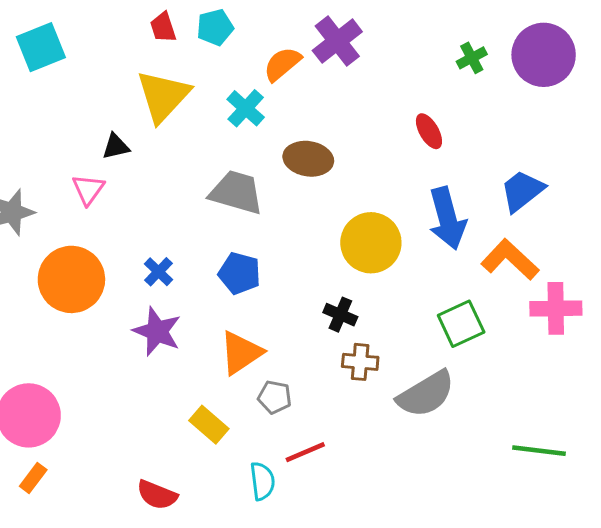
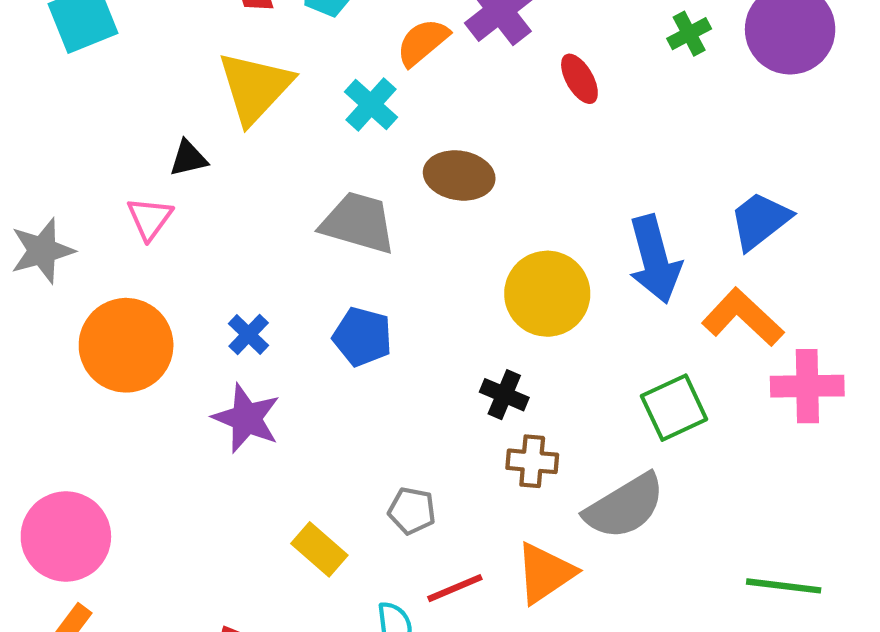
red ellipse: (429, 131) -> (579, 79), moved
orange triangle: (241, 353) -> (545, 573), moved

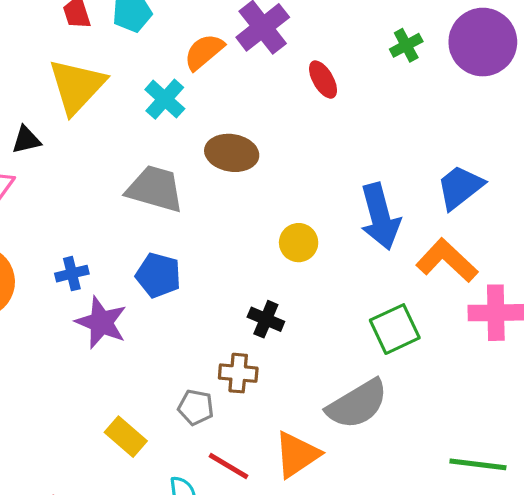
yellow circle: (547, 294) -> (299, 243), size x0.6
blue cross: (249, 335) -> (72, 274), turned 32
purple star: (246, 418) -> (101, 322), moved
brown cross: (532, 461) -> (238, 373), moved
red line: (455, 588) -> (228, 466), turned 54

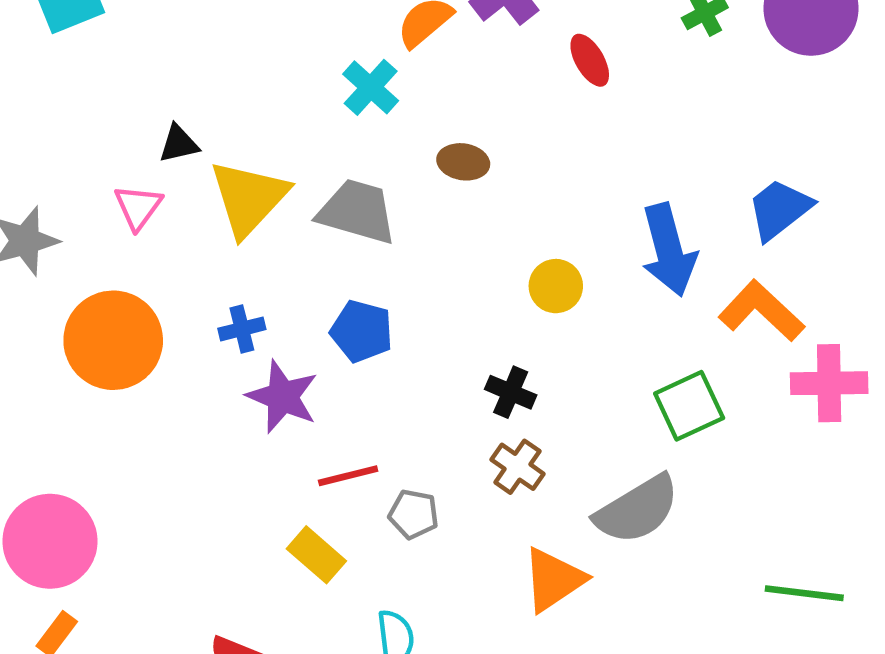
yellow triangle: (77, 86) -> (249, 198), moved
brown ellipse: (232, 153) -> (463, 162), size x0.7
brown cross: (238, 373) -> (517, 467), moved, turned 30
red line: (228, 466) -> (348, 476), moved, turned -45

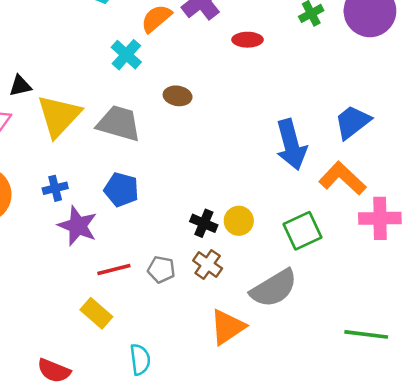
red ellipse: (590, 60) -> (248, 40), turned -60
yellow circle: (556, 286) -> (239, 221), moved
gray pentagon: (414, 514) -> (161, 270), moved

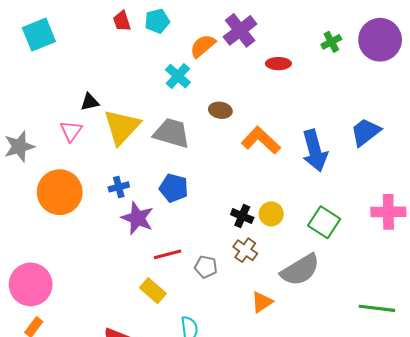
orange L-shape: (342, 178) -> (261, 140), moved
green square: (302, 231) -> (324, 222), turned -32
gray pentagon: (161, 270) -> (206, 267), moved
orange triangle: (228, 327) -> (262, 302), size x0.7

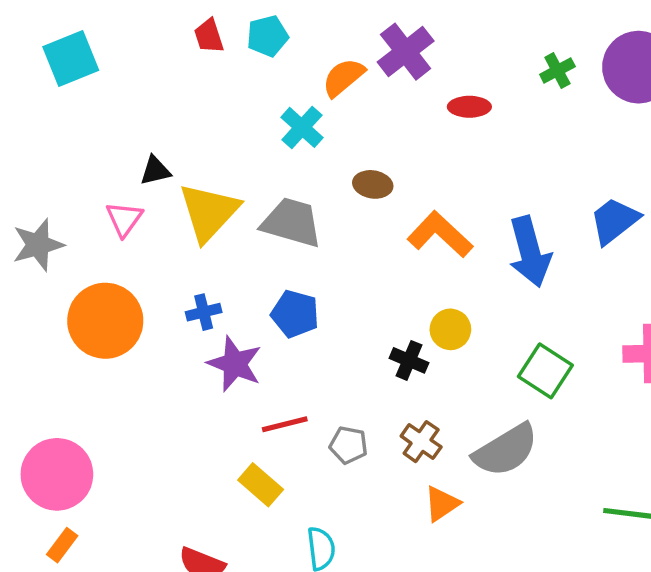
yellow circle: (271, 214) -> (450, 329), moved
brown cross: (245, 250) -> (421, 442), moved

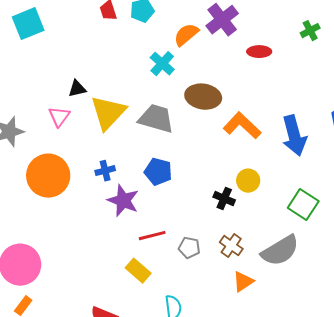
brown ellipse: (373, 184) -> (203, 97), size x1.6

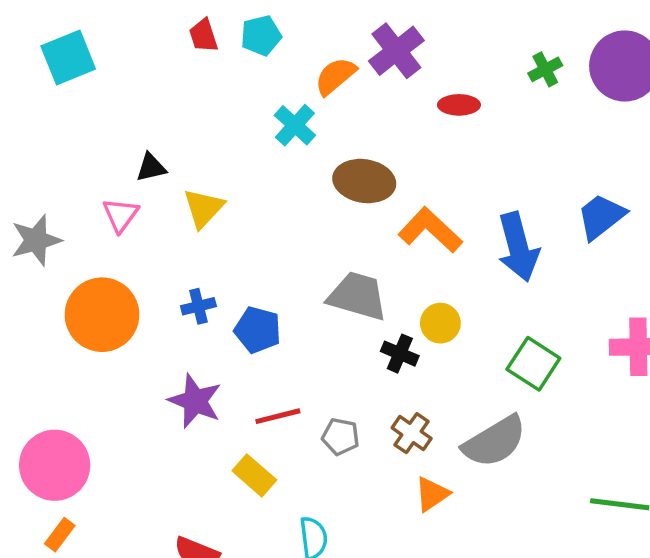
yellow triangle: (108, 113) -> (204, 208), size x0.7
gray trapezoid: (156, 119) -> (357, 296), moved
blue pentagon: (158, 172) -> (258, 330), moved
purple star: (123, 201) -> (195, 401), moved

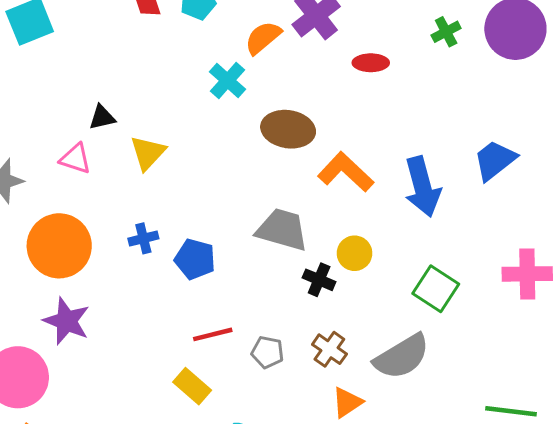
pink triangle: (121, 215) -> (75, 159), turned -48
purple star: (195, 401) -> (67, 321), moved

